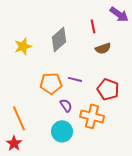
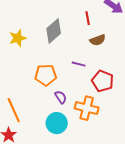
purple line: (75, 79) -> (79, 64), moved

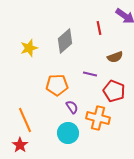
brown semicircle: (98, 40) -> (115, 57), moved

